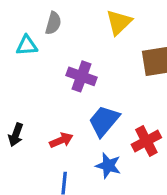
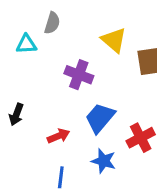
yellow triangle: (119, 22) -> (114, 40), moved, turned -36
black arrow: (16, 135) -> (16, 114), moved

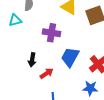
black arrow: (16, 114) -> (32, 60), moved
blue star: (104, 161) -> (90, 88), moved

